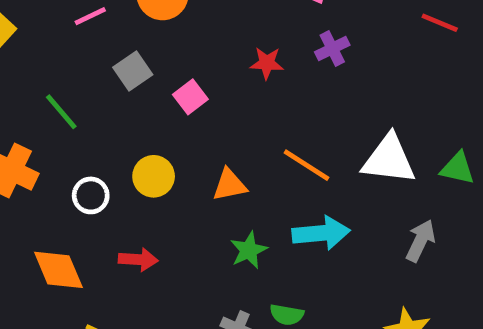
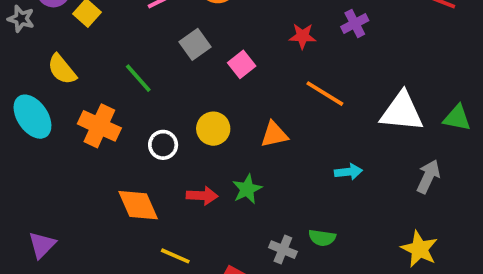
orange line: (306, 165) -> (325, 94), moved
cyan arrow: (321, 233) -> (348, 172), size x0.6
green star: (249, 250) -> (247, 189), moved

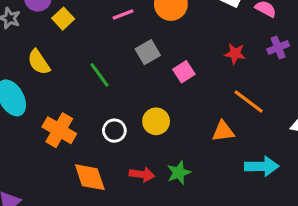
orange cross: (99, 126) -> (59, 130), moved
orange triangle: (274, 134) -> (223, 131), moved
cyan arrow: (348, 172) -> (262, 166), size x1.5

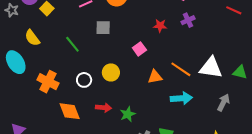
gray square: (148, 52) -> (103, 28), turned 35
pink square: (184, 72) -> (139, 49), moved
orange line: (249, 102) -> (181, 69), moved
green star: (179, 173) -> (128, 114), moved

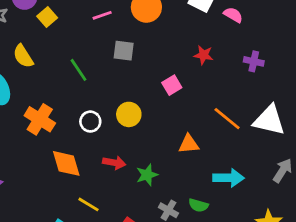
purple cross: (188, 20) -> (254, 61), moved, turned 32
orange triangle: (155, 77) -> (189, 144), moved
cyan arrow: (181, 98) -> (229, 178), moved

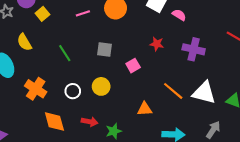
gray square: (124, 51) -> (104, 49), moved
purple cross: (254, 61) -> (194, 49), size x1.5

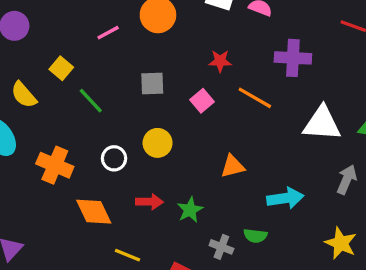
yellow square: (42, 14) -> (61, 68), moved
red star: (157, 44) -> (220, 61), moved
orange line: (173, 91) -> (255, 98), moved

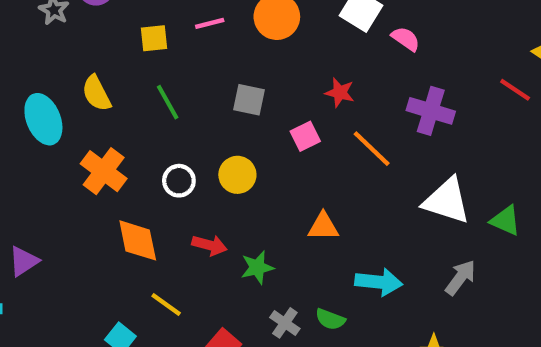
yellow square: (61, 68) -> (154, 38), moved, turned 30
yellow semicircle: (24, 95) -> (96, 93), moved

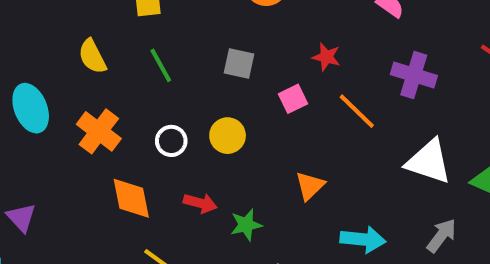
cyan ellipse: (43, 119) -> (31, 108), moved
orange triangle: (323, 227) -> (310, 186), turned -44
purple triangle: (24, 261) -> (21, 218), turned -40

